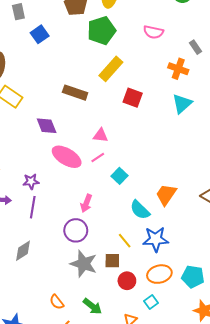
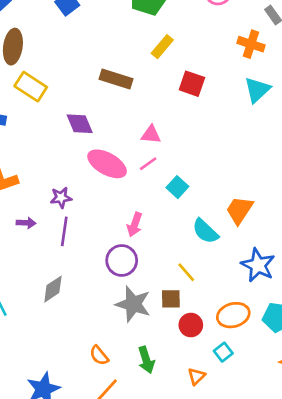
yellow rectangle: (111, 69) -> (162, 47), size x0.7
blue star: (156, 239) -> (258, 265), moved, turned 30
green arrow: (92, 306) -> (146, 360), turned 36

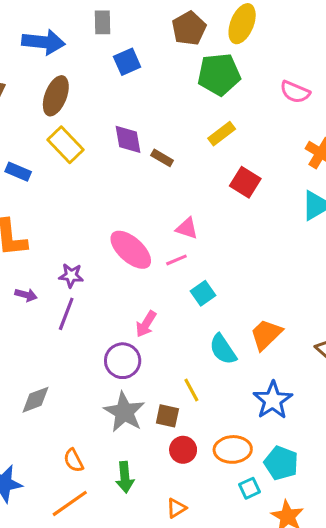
brown rectangle: (116, 79) -> (162, 158), size x0.6
purple diamond: (80, 124) -> (128, 139), moved
gray diamond: (53, 289) -> (35, 400), moved
cyan square: (223, 352) -> (250, 488), moved

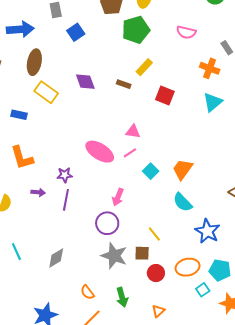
brown rectangle: (162, 158) -> (124, 84), moved
orange trapezoid: (266, 334) -> (183, 169), moved
cyan semicircle: (223, 349) -> (183, 202), moved

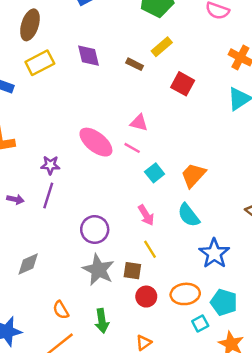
yellow rectangle: (46, 92) -> (40, 63), turned -70
pink line: (130, 153) -> (132, 148), turned 56
purple arrow: (38, 192) -> (15, 199), moved
pink arrow: (118, 197) -> (146, 215), moved, turned -60

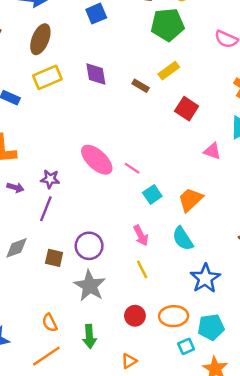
pink triangle: (139, 123) -> (212, 151), moved
purple arrow: (15, 199) -> (15, 188), moved
gray diamond: (28, 264) -> (16, 248), moved
brown square: (132, 271) -> (54, 258), moved
cyan pentagon: (224, 302) -> (211, 327), turned -30

